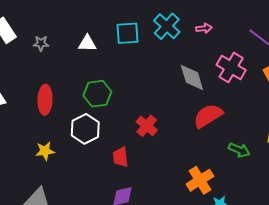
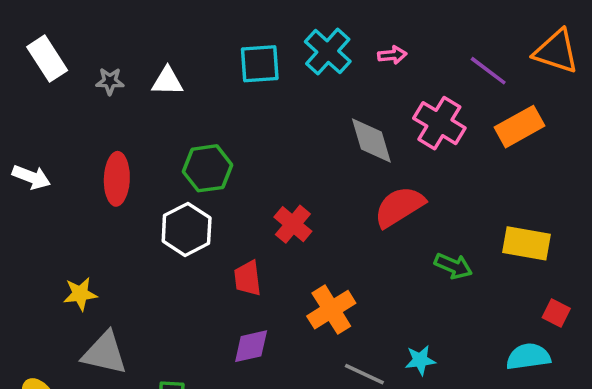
white triangle: (87, 43) -> (167, 81), moved
yellow star: (45, 151) -> (80, 294), moved
orange cross: (200, 180) -> (331, 310), moved

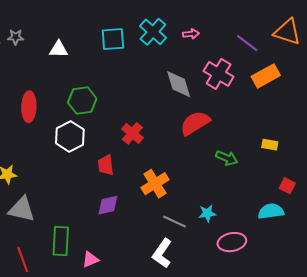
gray star: (110, 81) -> (16, 37), moved
yellow rectangle: (527, 243) -> (270, 145), size x0.6

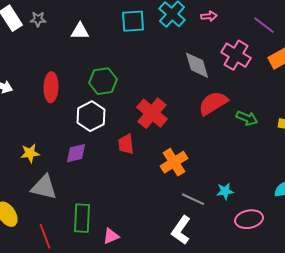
red cross: (132, 133) -> (152, 113), size x1.4
green arrow: (227, 158) -> (247, 118), moved
purple diamond: (108, 205) -> (76, 153), moved

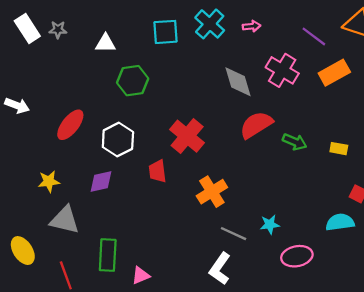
green hexagon: (103, 81) -> (133, 81), moved
red ellipse: (51, 87) -> (70, 125), moved, turned 36

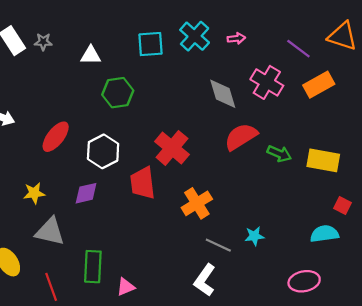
yellow rectangle: (339, 149) -> (323, 160), size x1.8
red trapezoid: (158, 171) -> (143, 183), size x1.4
pink ellipse: (297, 256) -> (304, 281), moved

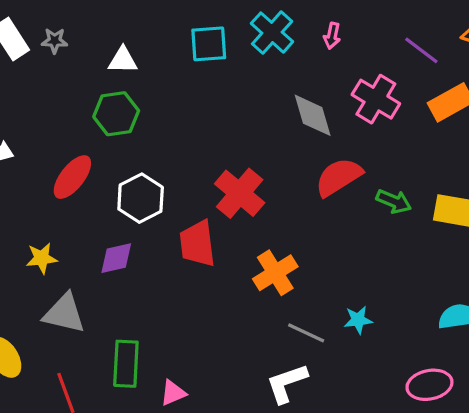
pink arrow: (236, 38) -> (332, 36), turned 108
green hexagon: (118, 93) -> (116, 114), moved
white L-shape: (205, 280) -> (287, 383), turned 36

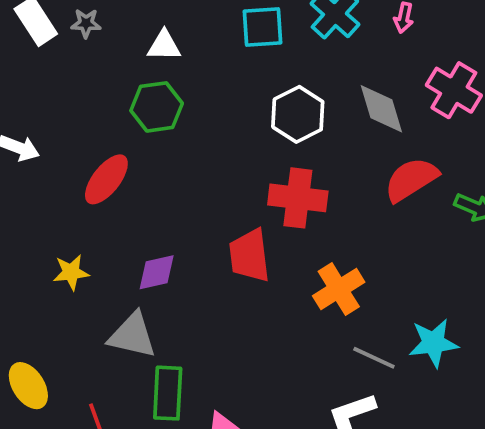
red cross: (240, 193) -> (298, 198), turned -33
white hexagon: (141, 198) -> (298, 114), moved
gray triangle: (64, 313) -> (132, 335), moved
cyan star: (358, 320) -> (433, 343), size x1.5

